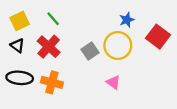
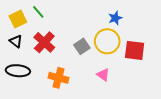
green line: (53, 19) -> (38, 12), moved
red square: (158, 37) -> (135, 50), moved, turned -30
orange cross: (52, 82) -> (58, 78), moved

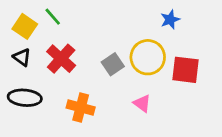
blue star: (115, 18) -> (170, 19), moved
yellow square: (18, 19) -> (25, 26), turned -30

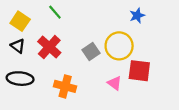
green line: (53, 17) -> (55, 12), moved
red square: (185, 70) -> (139, 71), moved

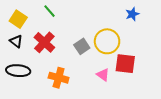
blue star: (137, 16) -> (132, 14), moved

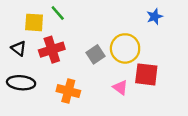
yellow square: (18, 19) -> (34, 22), moved, turned -30
red cross: (44, 42) -> (52, 50), turned 30

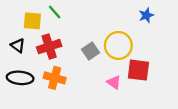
orange cross: (68, 91) -> (55, 78), moved

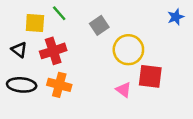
blue star: (146, 15) -> (176, 17), moved
gray square: (90, 51) -> (99, 25), moved

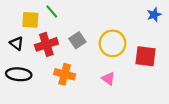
gray square: (99, 25) -> (77, 40), moved
red square: (150, 76) -> (146, 56), moved
orange cross: (59, 85) -> (65, 74), moved

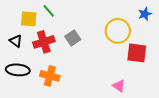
yellow circle: (113, 43) -> (118, 31), moved
orange cross: (65, 74) -> (50, 76), moved
pink triangle: (108, 79) -> (119, 86), moved

